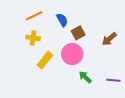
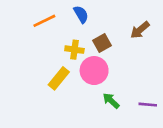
blue semicircle: (62, 20) -> (81, 14), moved
yellow cross: (33, 38) -> (74, 50), moved
brown arrow: (109, 39) -> (140, 30), moved

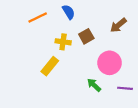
pink circle: (94, 71) -> (110, 63), moved

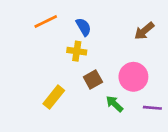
blue semicircle: (69, 12) -> (83, 27), moved
brown square: (86, 36) -> (93, 79), moved
yellow rectangle: (50, 66) -> (54, 97), moved

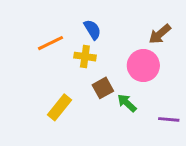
orange line: (46, 21) -> (51, 43), moved
pink circle: (133, 77) -> (143, 66), moved
green arrow: (115, 104) -> (127, 103), moved

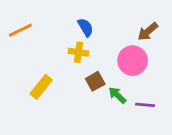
orange line: (51, 43) -> (20, 30), moved
yellow rectangle: (59, 107) -> (41, 87), moved
purple line: (169, 119) -> (145, 105), moved

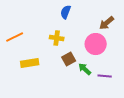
blue semicircle: (85, 27) -> (66, 12), moved, turned -128
orange line: (20, 30) -> (15, 37), moved
yellow rectangle: (41, 87) -> (30, 63), turned 42

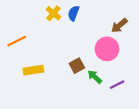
yellow cross: (57, 38) -> (53, 13), moved, turned 32
purple line: (105, 76) -> (117, 85), turned -32

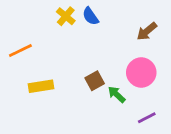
blue semicircle: (74, 13) -> (90, 16), turned -56
pink circle: (107, 49) -> (141, 72), moved
purple line: (117, 85) -> (147, 118), moved

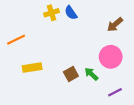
yellow cross: (66, 16) -> (52, 13), turned 32
brown square: (95, 81) -> (71, 74), moved

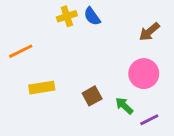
green arrow: (91, 74) -> (124, 106), moved

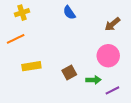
yellow cross: (67, 16) -> (22, 13), moved
green arrow: (124, 106) -> (93, 80), turned 136

